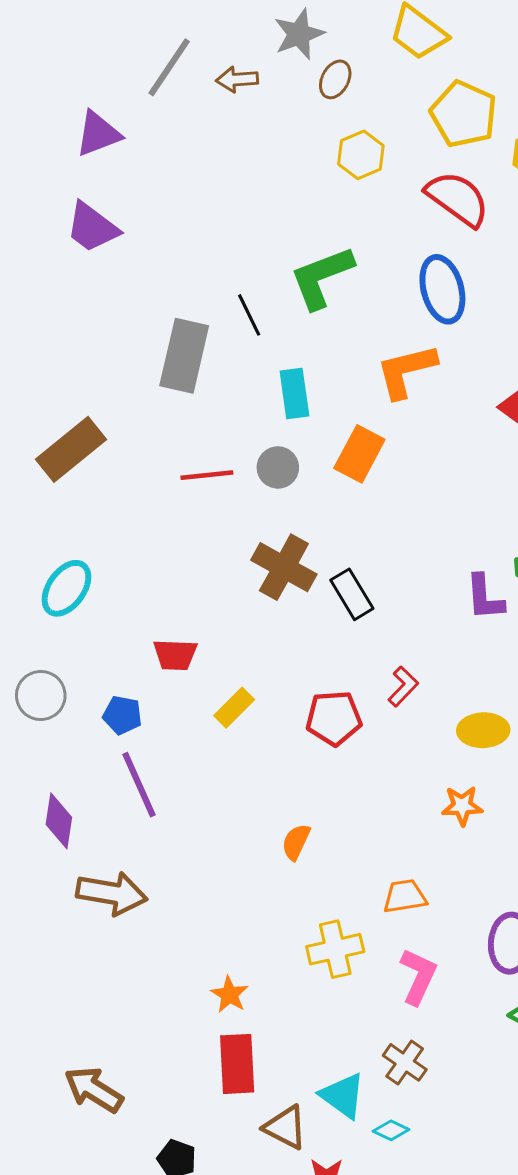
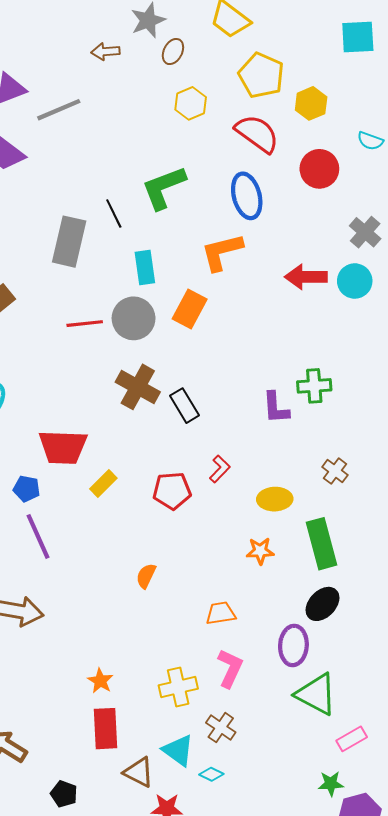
gray line: (169, 67) -> (59, 110), moved, turned 33
gray circle: (278, 467) -> (134, 318), size x1.5
red trapezoid: (175, 655) -> (63, 447), size x1.6
yellow cross: (335, 949) -> (178, 687), moved

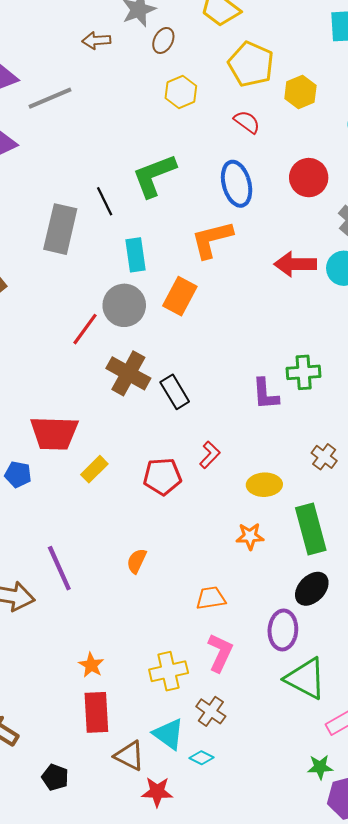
red semicircle: (257, 134) -> (247, 122), size x0.6
red circle: (319, 169) -> (309, 178), moved
red line: (85, 324) -> (85, 329), moved, turned -48
purple line: (38, 536) -> (59, 568), moved

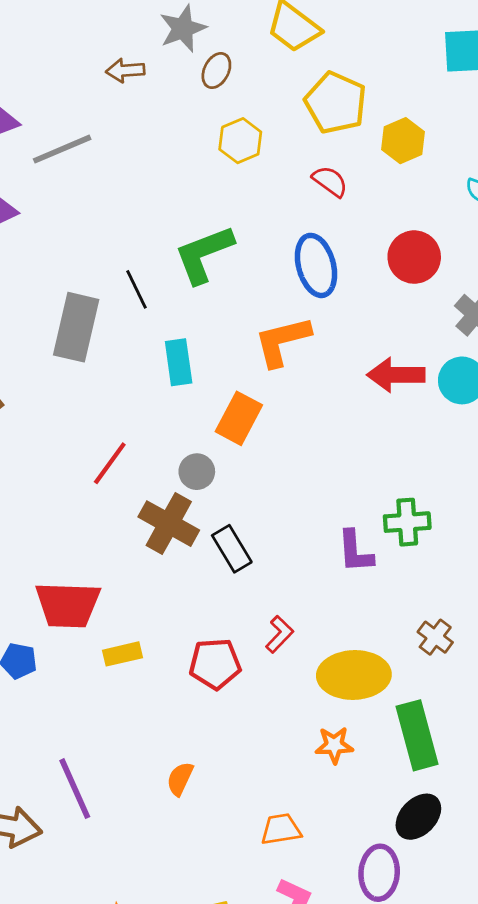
gray circle: (124, 305) -> (197, 472), moved, size x0.6
yellow rectangle: (94, 469) -> (122, 654), turned 32
yellow ellipse: (264, 485) -> (354, 675), size x1.5

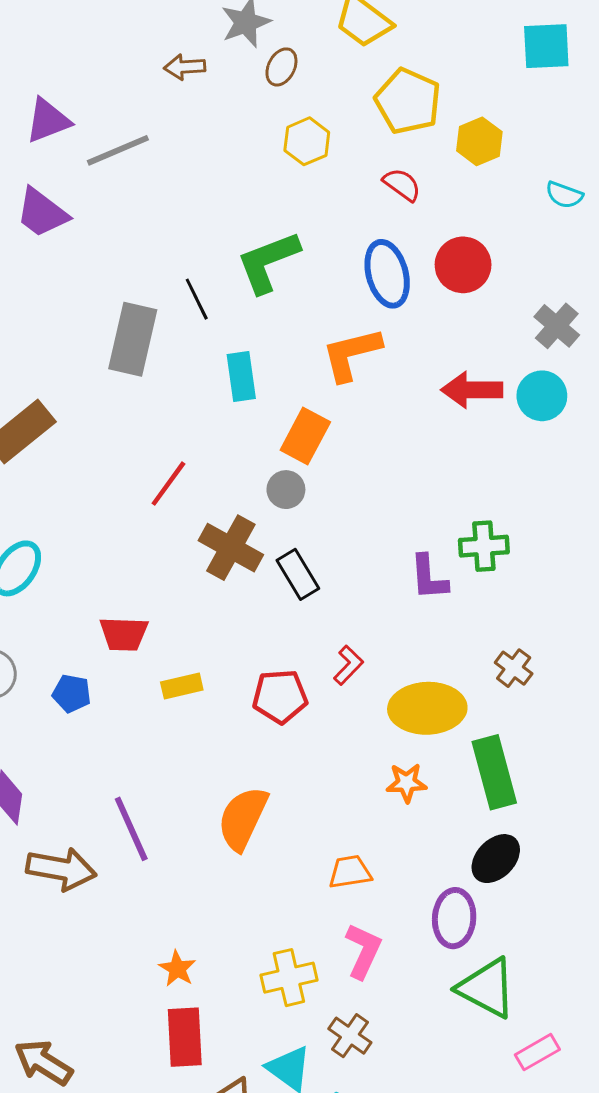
red circle: (414, 257) -> (463, 265), moved
gray circle: (197, 472) -> (286, 490), moved
red trapezoid: (68, 605) -> (124, 634), size x0.7
orange semicircle: (180, 779) -> (243, 818), size x1.8

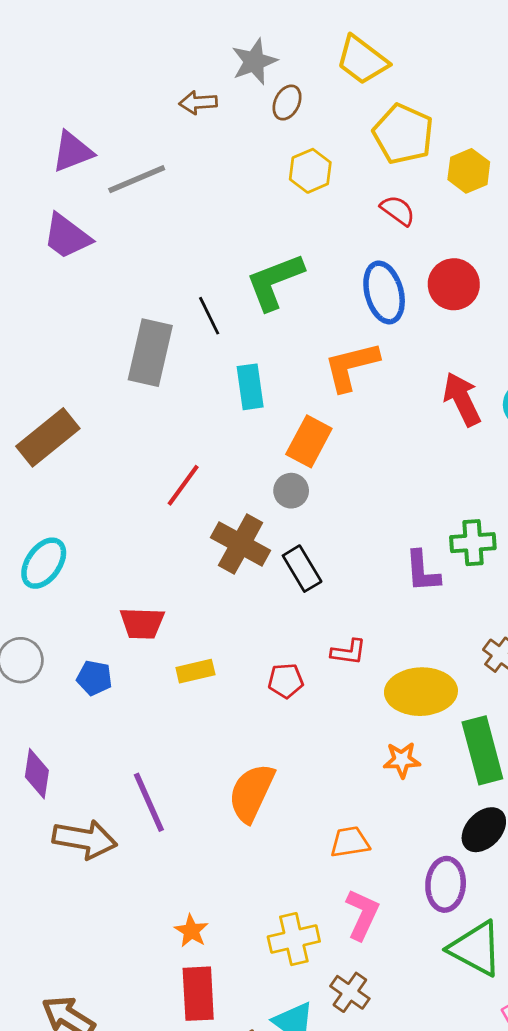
red arrow: (472, 390) -> (462, 399), turned 64
red L-shape: (348, 665) -> (349, 652), turned 54
red pentagon: (280, 696) -> (286, 681), size x0.7

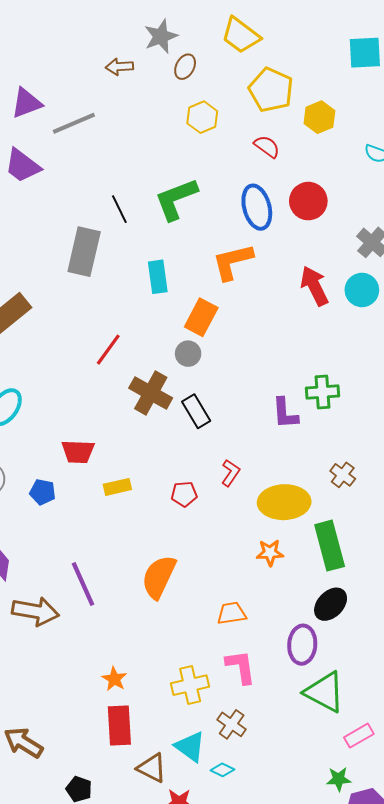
black line: (209, 316) -> (119, 209), moved
red L-shape: (349, 652) -> (231, 473), turned -64
pink L-shape: (362, 914) -> (241, 667), turned -33

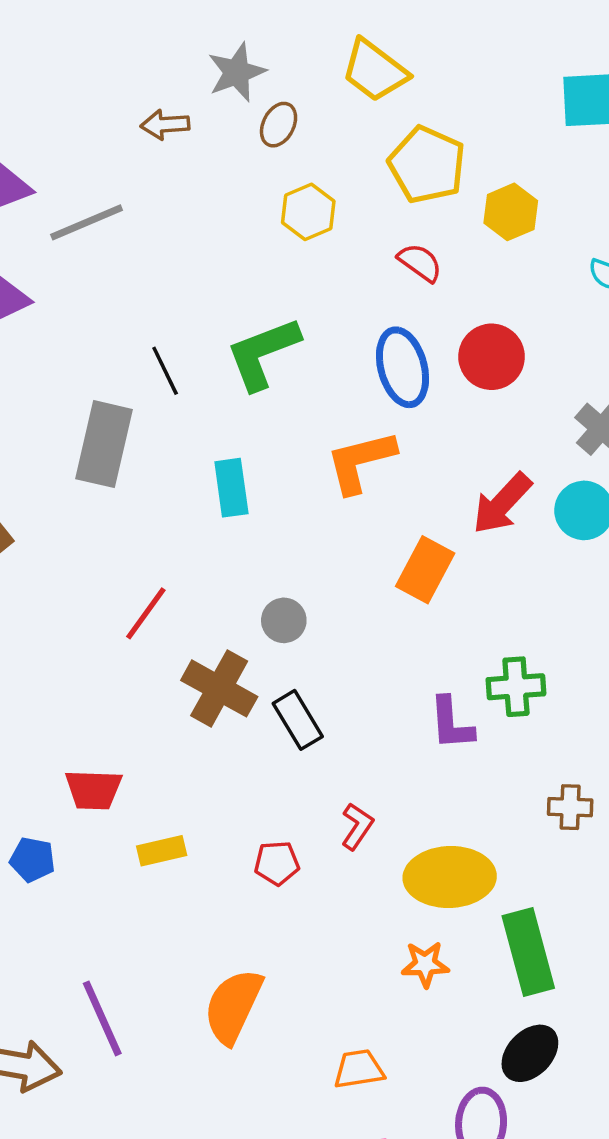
red arrow: (314, 286) -> (502, 503), turned -111
orange rectangle: (201, 317) -> (425, 570), moved
brown cross: (343, 475) -> (570, 807), moved, turned -35

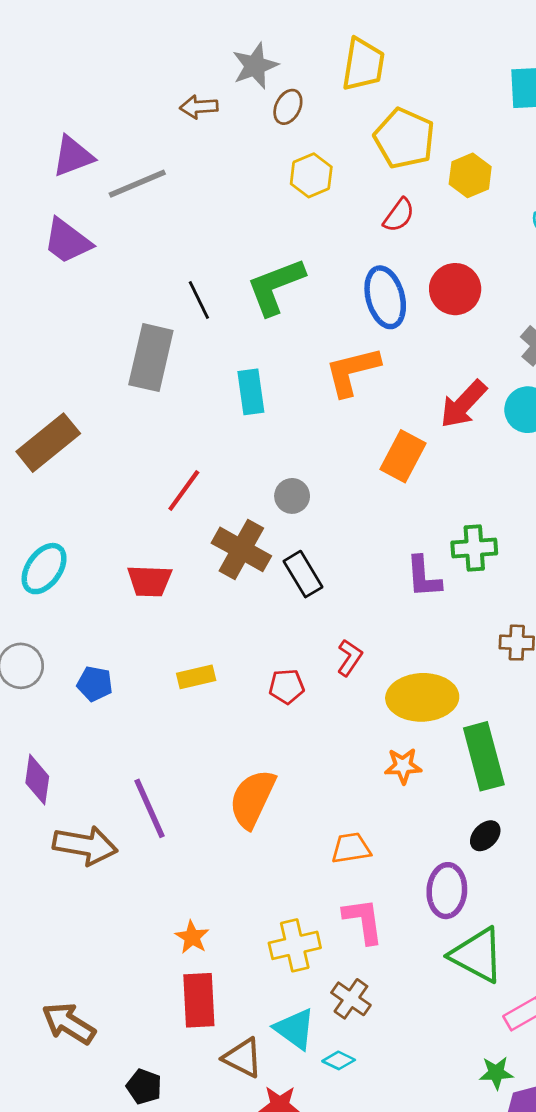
yellow trapezoid: (375, 70) -> (363, 64), turned -118
red semicircle: (420, 263) -> (399, 215), turned 90
red trapezoid: (94, 790) -> (150, 581), moved
black ellipse: (530, 1053) -> (485, 836), size x0.7

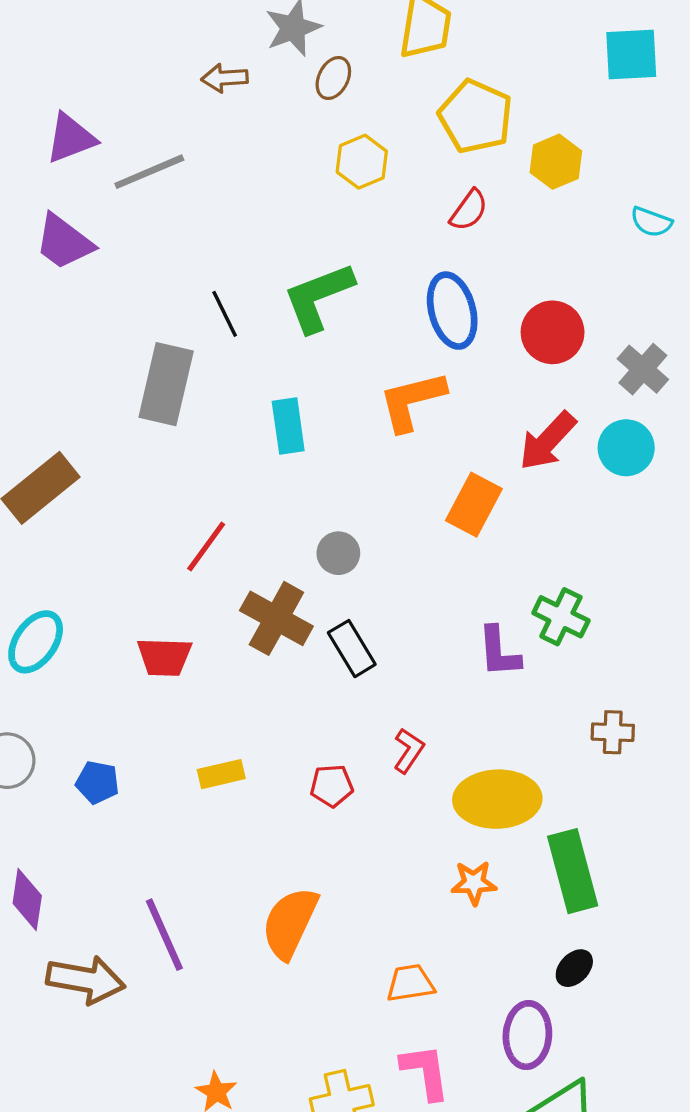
red circle: (455, 289) -> (553, 332), moved
green cross: (474, 548) -> (561, 617), turned 30

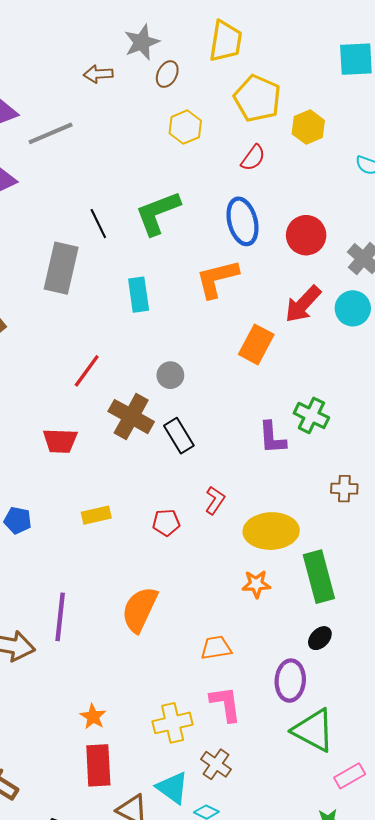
purple line: (164, 935) -> (60, 617), turned 30

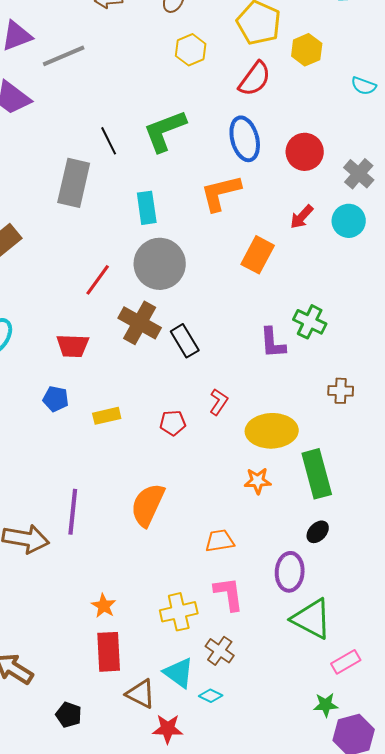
red semicircle: (253, 158) -> (255, 79), size x1.4
red arrow: (303, 304) -> (302, 217), size x0.7
gray circle: (170, 375) -> (160, 264), moved, size x2.0
blue pentagon: (18, 520) -> (56, 399), moved

